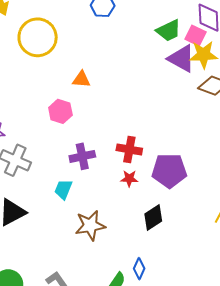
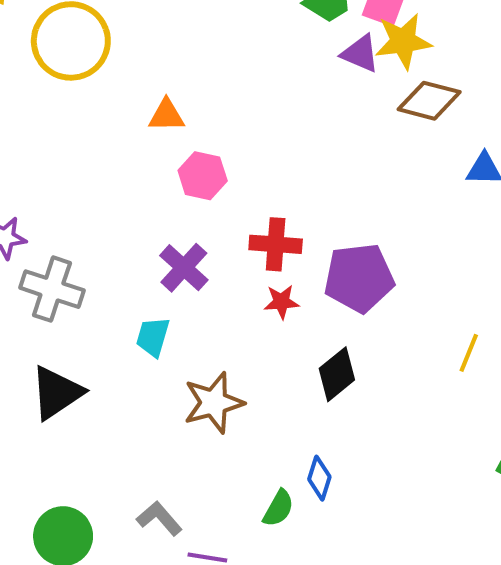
purple triangle: (181, 59) -> (360, 54), size x0.7
pink hexagon: (60, 111) -> (203, 176), moved
purple cross: (82, 156) -> (184, 268), turned -30

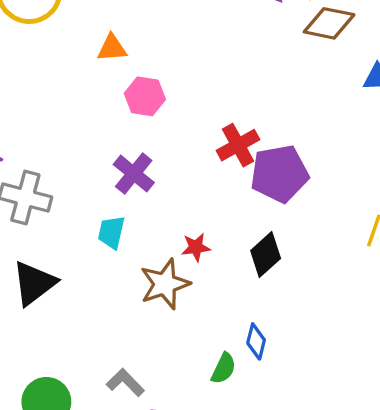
red cross: (276, 244) -> (238, 145), moved, turned -30
red star: (281, 302) -> (196, 247), moved

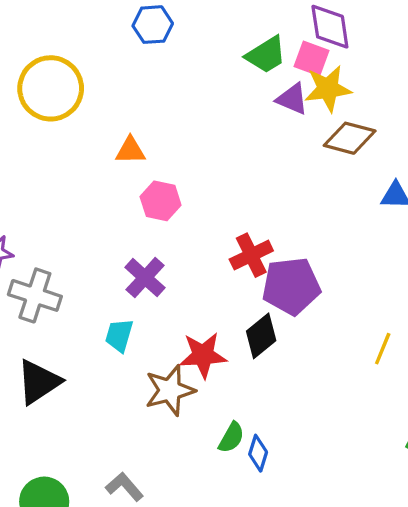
red star: (196, 247) -> (203, 355), size x1.6
black diamond: (266, 255) -> (261, 336), moved
green semicircle: (224, 368) -> (231, 437), moved

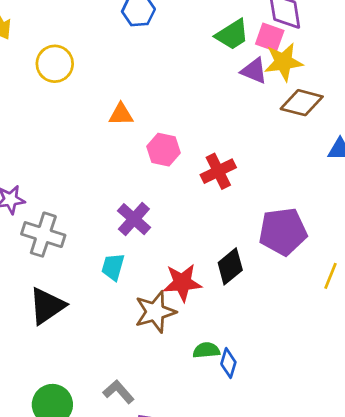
yellow circle: (51, 88) -> (55, 64), size x0.7
pink hexagon: (161, 201) -> (163, 150), moved
red cross: (251, 255) -> (218, 171), moved
purple pentagon: (291, 286) -> (283, 232), moved
green semicircle: (231, 437) -> (206, 350), turned -124

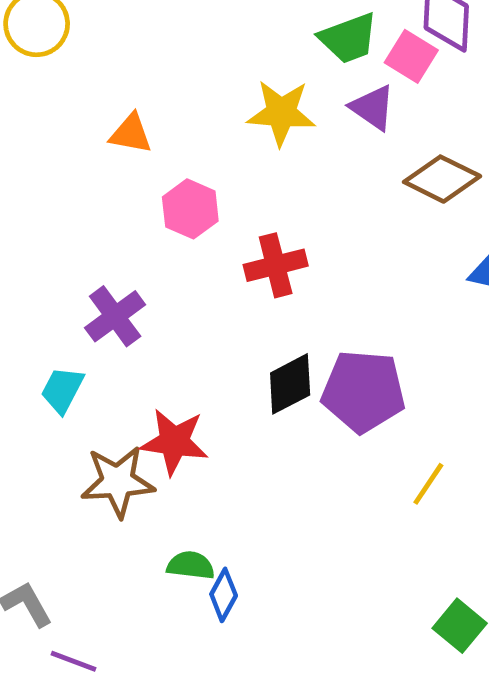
yellow star: (283, 62) -> (281, 113), moved
black diamond: (230, 266) -> (290, 384), moved

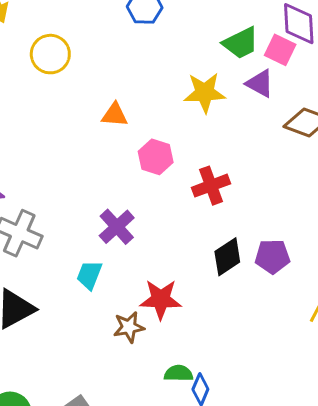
purple pentagon: (363, 391) -> (272, 257), size x0.7
brown star: (118, 482) -> (129, 327), size x0.7

